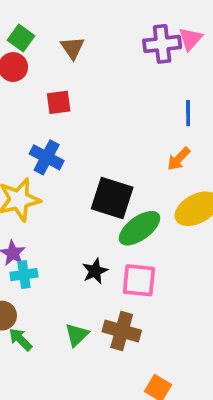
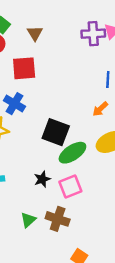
red square: (59, 102) -> (24, 68), size x1.5
pink square: (139, 280) -> (70, 187), turned -30

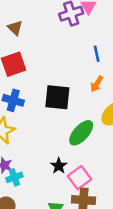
black square: (56, 132) -> (57, 97), moved
pink square: (70, 187) -> (79, 178), moved

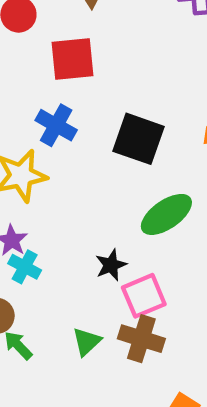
cyan cross: (14, 177) -> (25, 267), turned 35

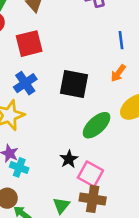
blue cross: (56, 125) -> (25, 83), turned 35
pink square: (144, 296) -> (90, 174), turned -30

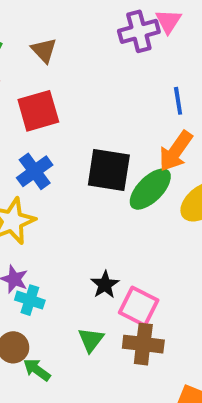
orange arrow: (118, 73) -> (176, 151), size x1.5
green ellipse: (97, 125) -> (150, 189), moved
green triangle: (61, 205) -> (91, 340), moved

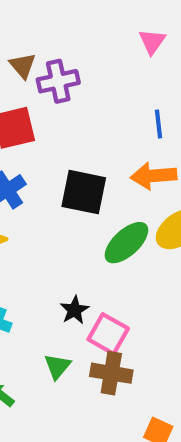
purple cross: (139, 31) -> (58, 81), moved
orange arrow: (176, 151) -> (154, 176), turned 48
green ellipse: (150, 189) -> (126, 243), moved

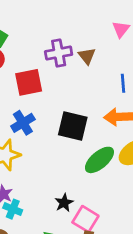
brown triangle: (23, 66) -> (87, 56), moved

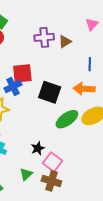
brown triangle: (87, 56) -> (65, 42), turned 32
red square: (29, 82) -> (22, 73), moved

